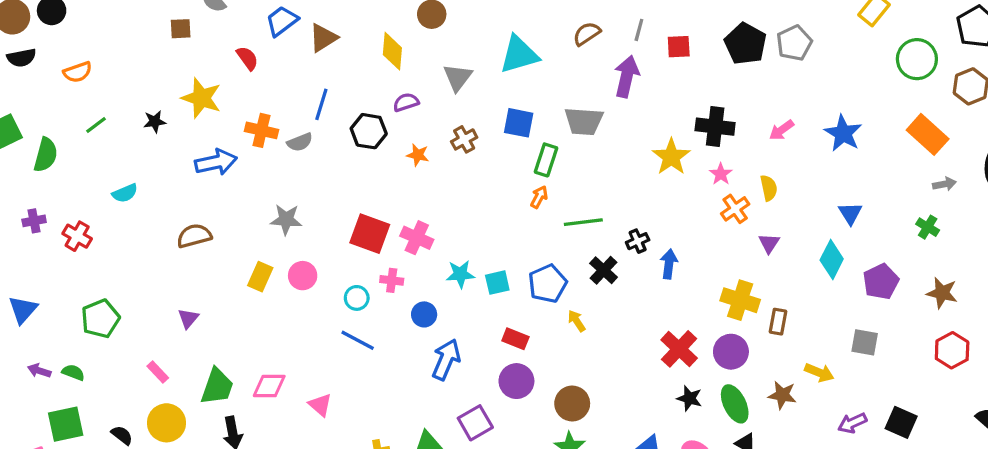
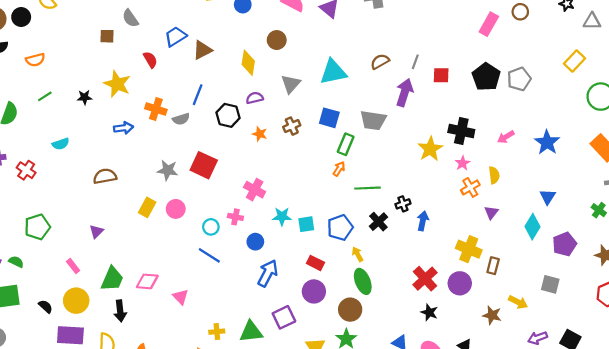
blue arrow: (216, 162) -> (124, 128), size x0.7
red square: (370, 234) -> (204, 165), moved
green ellipse: (735, 404) -> (363, 281), moved

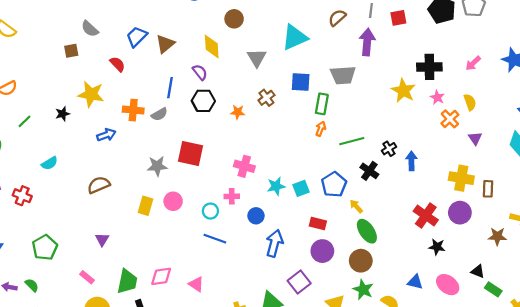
purple semicircle: (255, 98) -> (200, 72), moved, turned 77
green semicircle: (16, 262) -> (32, 285), turned 32

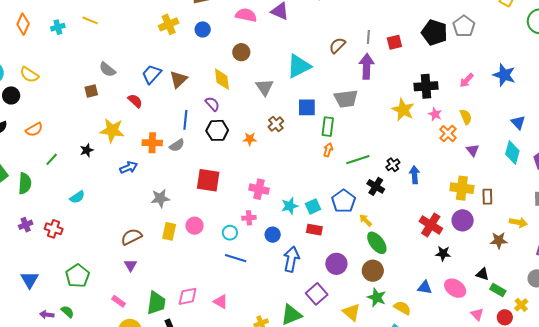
gray star: (157, 166) -> (160, 198), moved
brown semicircle: (99, 185) -> (131, 237), moved
red rectangle: (318, 223) -> (314, 230), moved

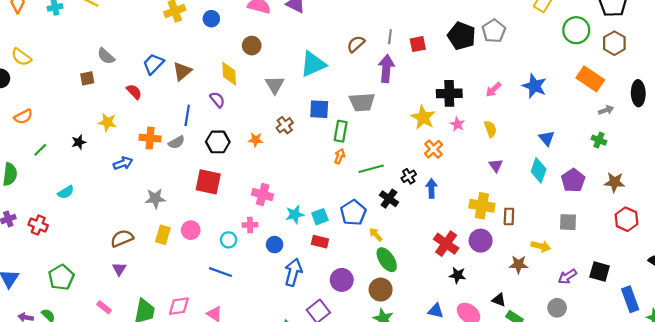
yellow star: (112, 130) -> (107, 122), size x0.7
black hexagon: (217, 130) -> (218, 142), moved
orange cross: (448, 134) -> (433, 149), moved
blue line: (236, 258) -> (220, 272), moved

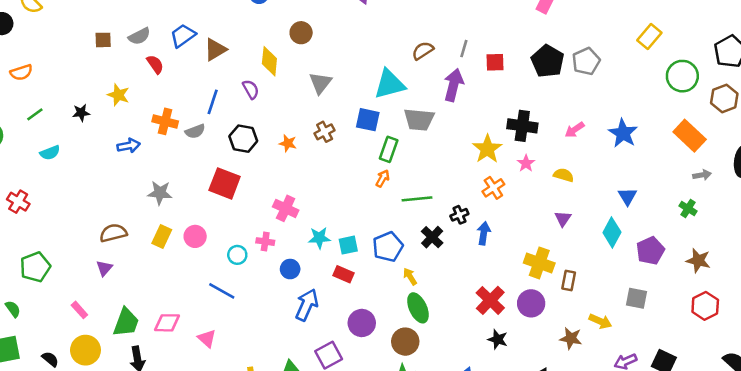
gray semicircle: (106, 56) -> (139, 36), moved, turned -78
cyan triangle: (313, 64) -> (390, 84), moved
yellow semicircle: (490, 129) -> (564, 175), turned -63
cyan semicircle: (66, 192) -> (50, 153), moved

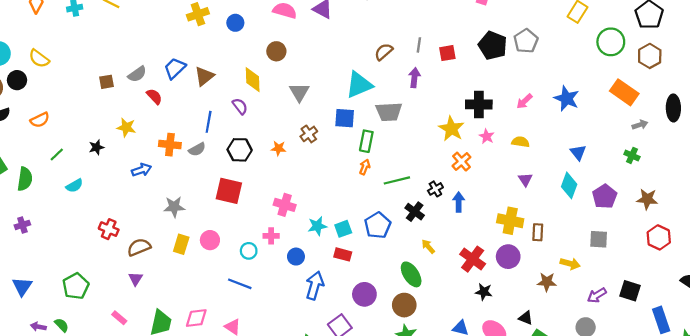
purple arrow: (454, 85) -> (414, 78), size x0.7
red cross: (18, 202) -> (109, 229), moved
yellow arrow: (410, 277) -> (428, 246), moved

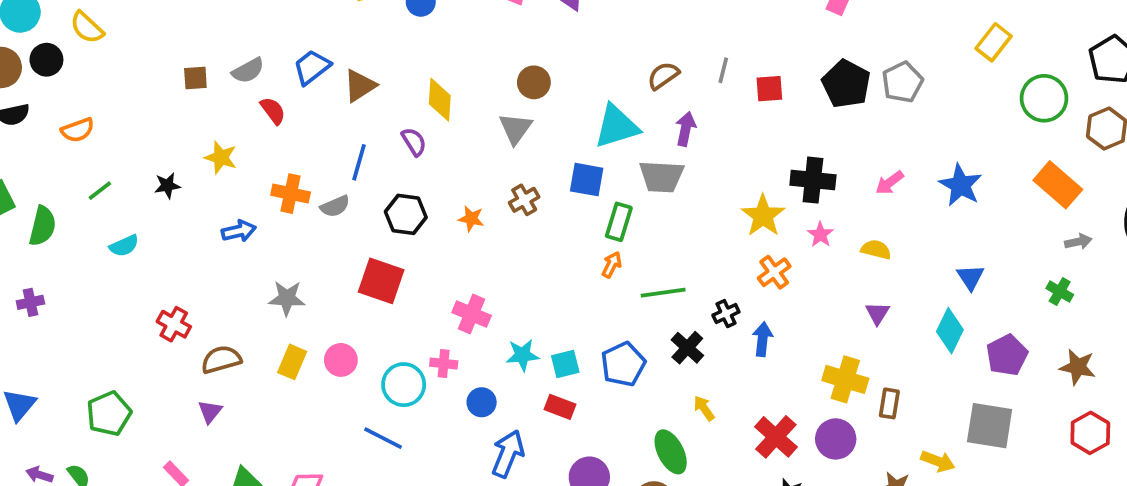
brown circle: (276, 51) -> (534, 82), moved
purple arrow: (414, 78) -> (686, 129), moved
gray square: (599, 239) -> (990, 426), size x1.5
cyan circle: (249, 251) -> (404, 385), size x1.5

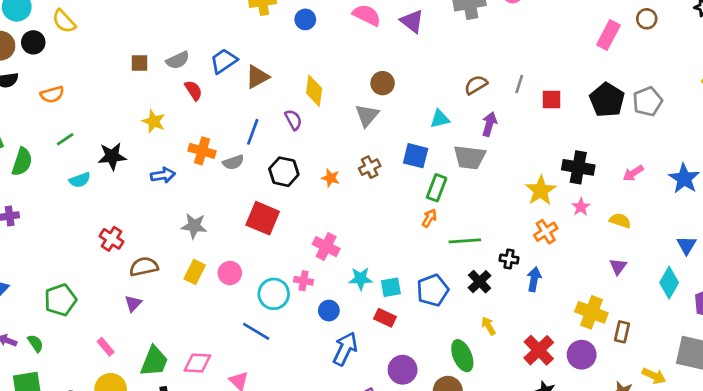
cyan triangle: (617, 126) -> (440, 119), size x0.6
black star: (167, 186) -> (112, 156), moved, size x1.5
black cross: (726, 314) -> (509, 259), turned 30

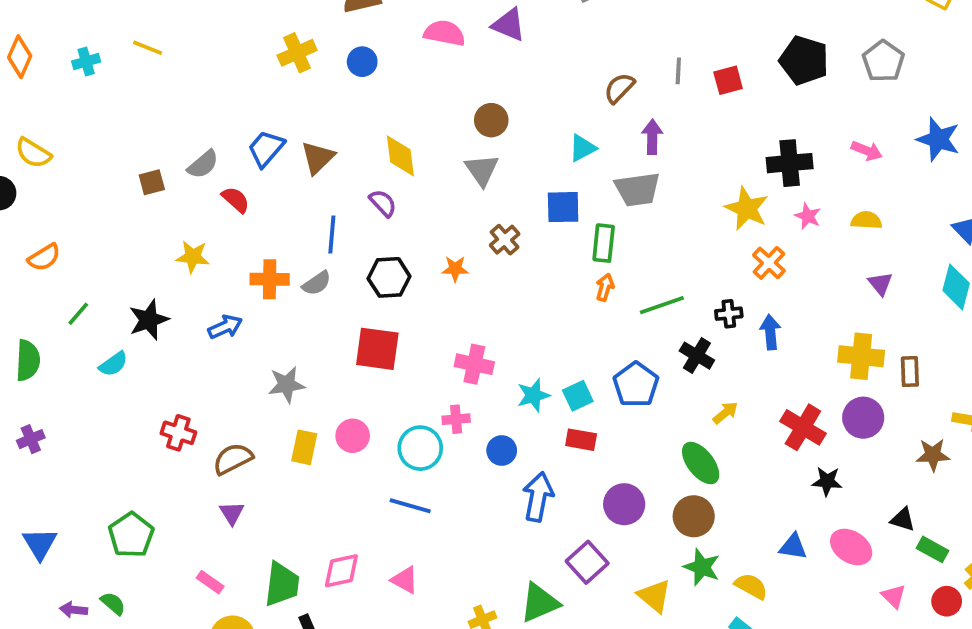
gray pentagon: (648, 102) -> (883, 61), moved
pink arrow: (633, 173) -> (867, 151), turned -110
yellow arrow: (488, 326) -> (725, 413), turned 96

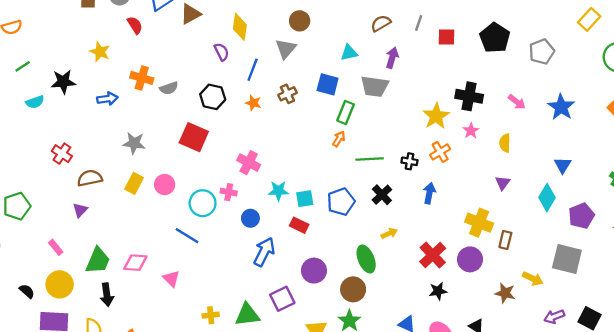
yellow semicircle: (866, 220) -> (505, 143), turned -108
blue line: (332, 234) -> (253, 70), moved
black cross: (729, 314) -> (409, 161), moved
black star: (827, 481) -> (438, 291), turned -30

